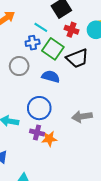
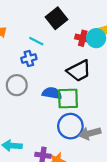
red cross: (71, 30) -> (83, 38), moved
green square: (53, 49) -> (68, 98), moved, turned -30
blue circle: (39, 108) -> (70, 126), moved

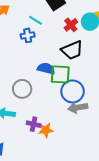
red cross: (83, 38) -> (71, 25), moved, turned 32
gray circle: (17, 85) -> (22, 89), moved
blue circle: (70, 126) -> (73, 91), moved

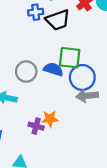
black trapezoid: (72, 50) -> (58, 20), moved
blue semicircle: (46, 69) -> (53, 69), moved
purple cross: (34, 124) -> (36, 126), moved

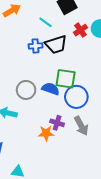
blue cross: (36, 12) -> (36, 46), moved
gray arrow: (87, 96) -> (81, 126), moved, turned -114
purple cross: (36, 126) -> (57, 123), moved

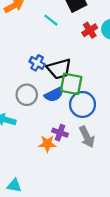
black trapezoid: (56, 44) -> (59, 69), moved
blue cross: (36, 46) -> (37, 63), moved, turned 32
blue semicircle: (51, 89) -> (54, 94), turned 132

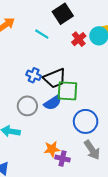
blue circle: (82, 104) -> (86, 121), moved
purple cross: (60, 133) -> (63, 159), moved
gray arrow: (87, 137) -> (92, 150), moved

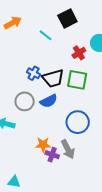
red cross: (79, 39) -> (79, 53), moved
green square: (67, 91) -> (77, 80), moved
gray arrow: (92, 150) -> (68, 149), moved

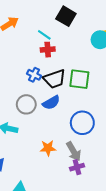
black square: (67, 18) -> (66, 16), turned -30
red cross: (79, 53) -> (48, 50), moved, turned 32
purple cross: (52, 155) -> (77, 167), moved, turned -32

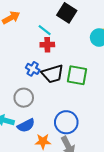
blue semicircle: (51, 103) -> (26, 125), moved
blue circle: (82, 123) -> (66, 122), moved

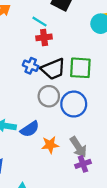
gray circle: (24, 98) -> (49, 96), moved
blue circle: (66, 122) -> (74, 104), moved

